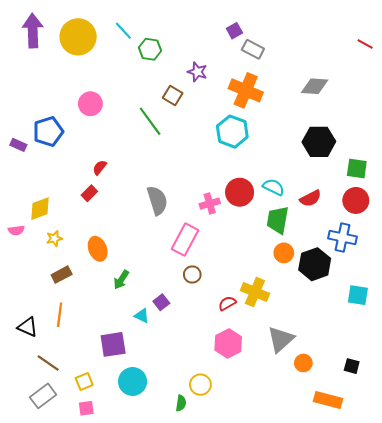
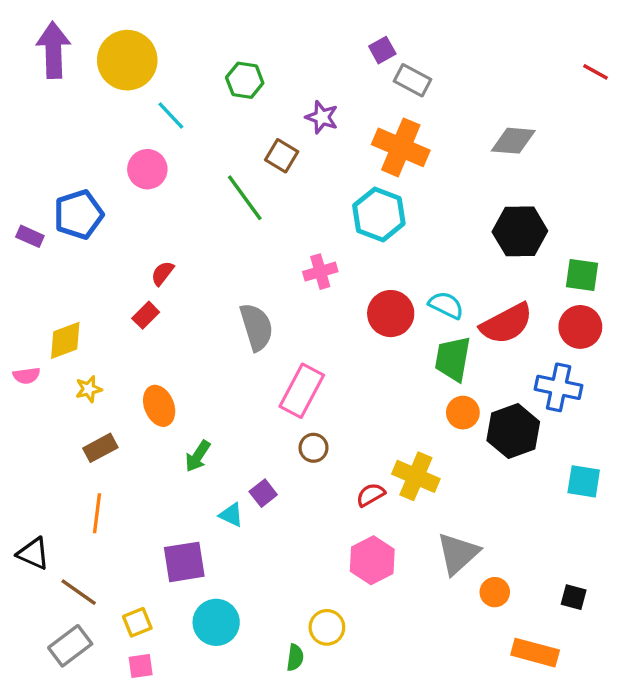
cyan line: (123, 31) -> (171, 116), moved
red semicircle: (311, 198) -> (507, 324), size x1.5
pink cross: (210, 204) -> (320, 272), moved
black triangle: (28, 327) -> (33, 554), moved

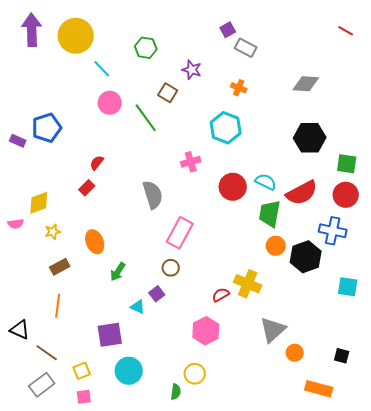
red line: (595, 72) -> (346, 31), moved
orange cross: (401, 147) -> (239, 88), size x0.5
pink circle: (147, 169) -> (110, 103), moved
brown circle: (314, 448) -> (171, 268), moved
pink hexagon: (372, 560) -> (206, 331), moved

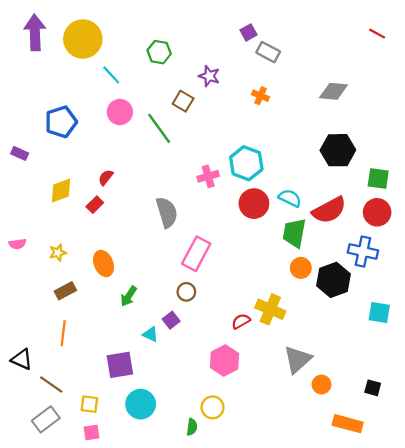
blue pentagon: (47, 128) -> (61, 122), moved
cyan hexagon: (226, 128) -> (246, 163), moved
yellow diamond: (39, 203) -> (61, 190), moved
yellow square: (82, 371) -> (89, 404), turned 30

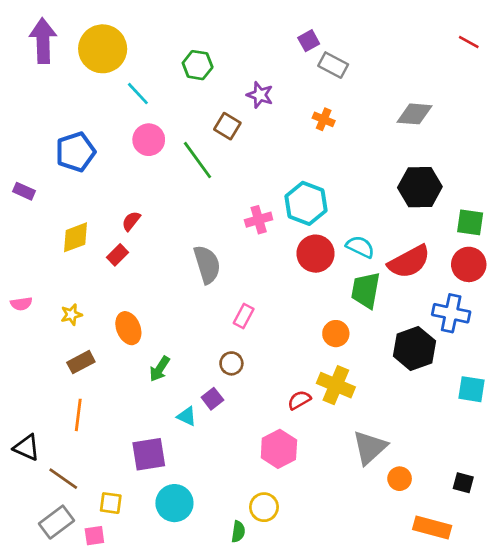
pink rectangle: (196, 254) -> (244, 316), size x0.6
orange circle: (301, 268) -> (336, 334), moved
pink square: (92, 432) -> (94, 536), moved

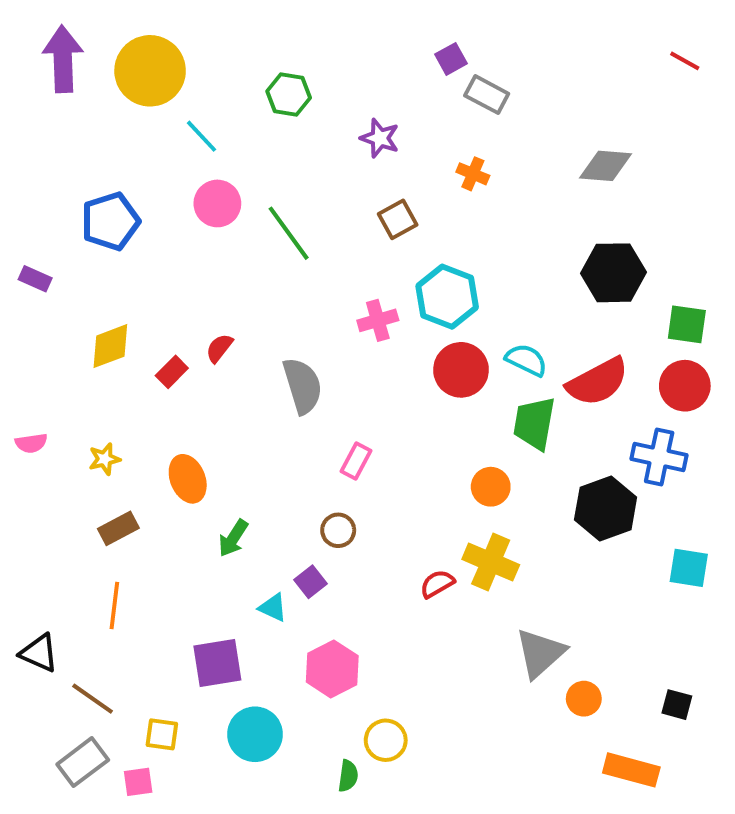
brown square: (227, 126) -> (398, 219), moved, turned 30
red semicircle: (131, 221) -> (219, 348), moved
pink hexagon: (279, 449) -> (332, 669), moved

